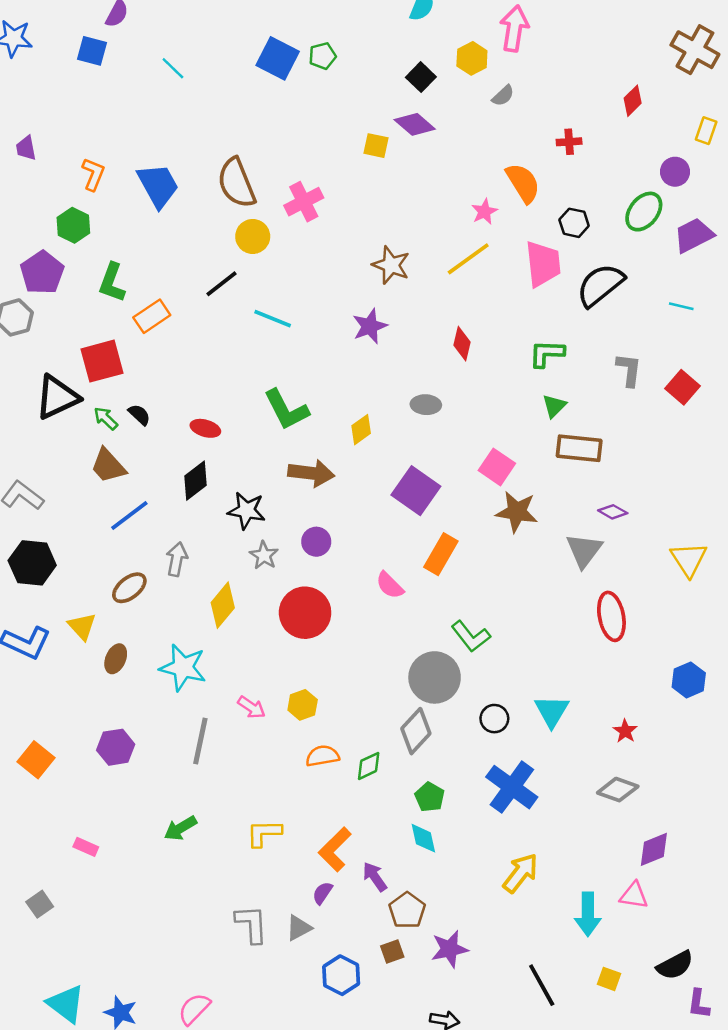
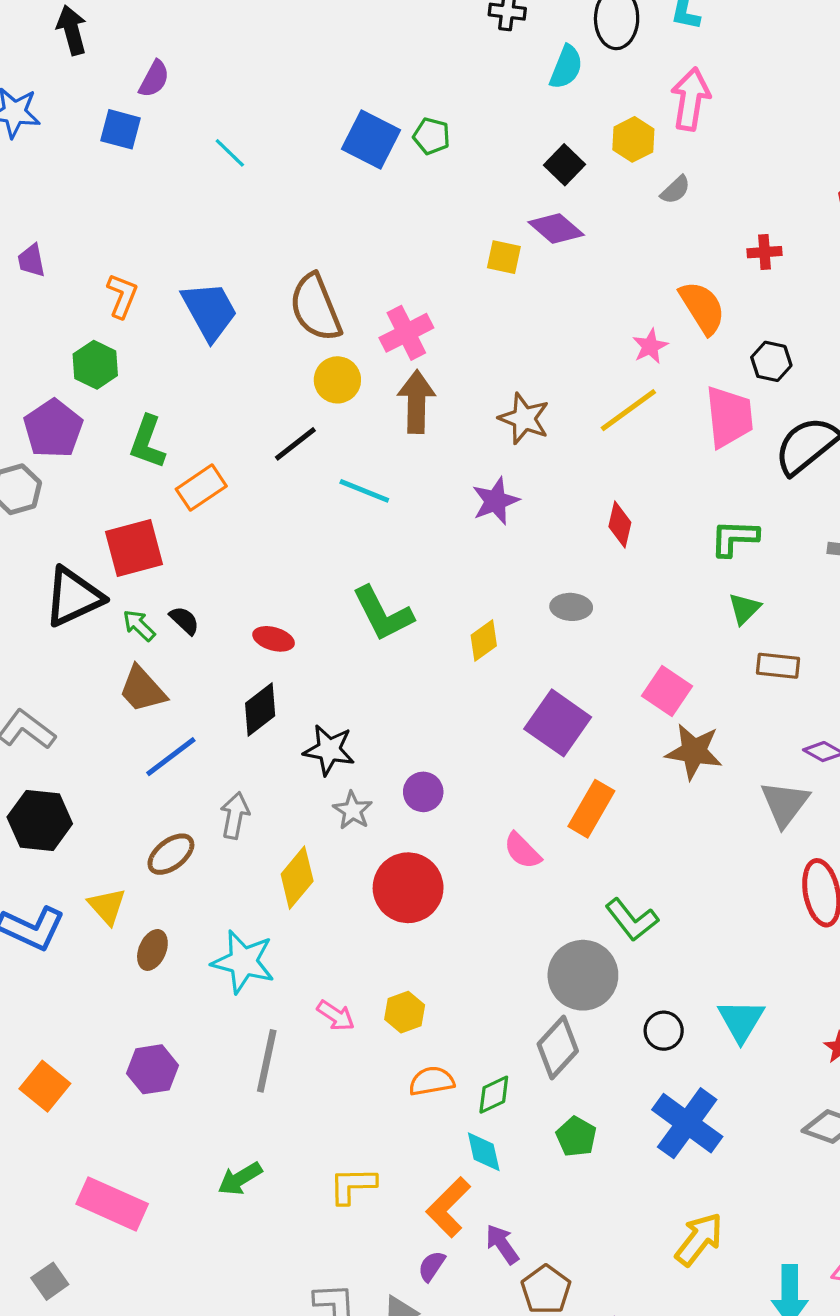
green pentagon: (322, 56) -> (432, 136), turned 30
brown rectangle: (579, 448) -> (778, 666), size x0.7
brown arrow: (311, 473) -> (416, 402), moved, turned -96
cyan diamond: (423, 838) -> (484, 1152), moved
pink rectangle: (86, 847) -> (112, 1204), size x2.0

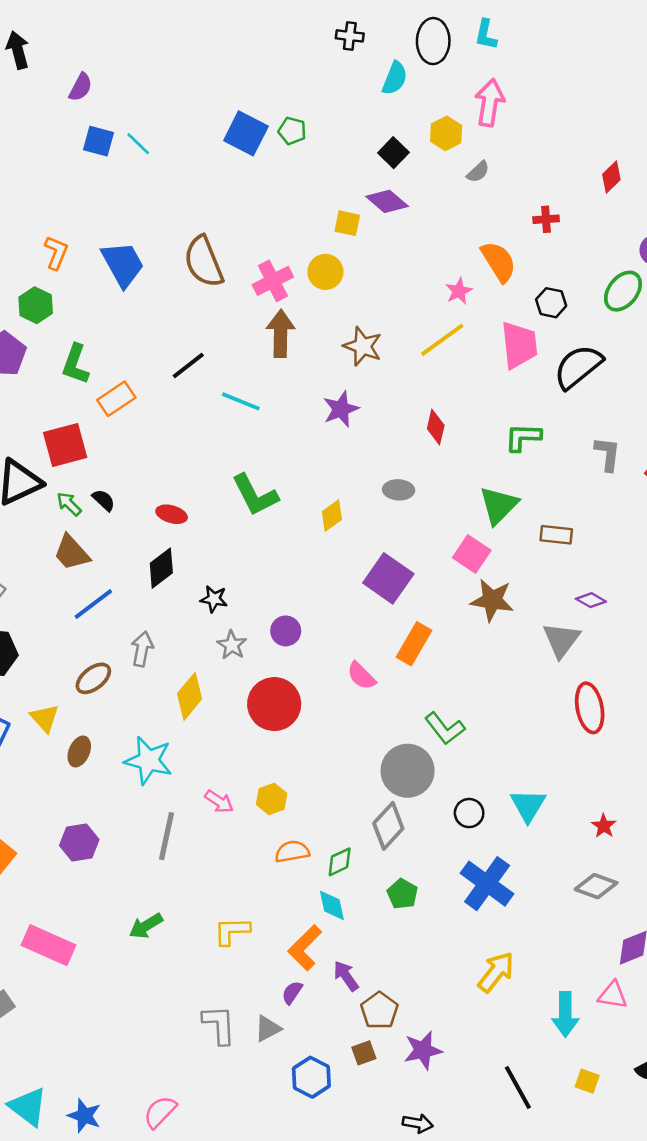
blue square: (120, 129) -> (98, 141), moved
yellow circle: (337, 380) -> (325, 272), moved
green triangle: (744, 609) -> (499, 505), moved, size x1.6
black star: (329, 750) -> (214, 599), size x0.7

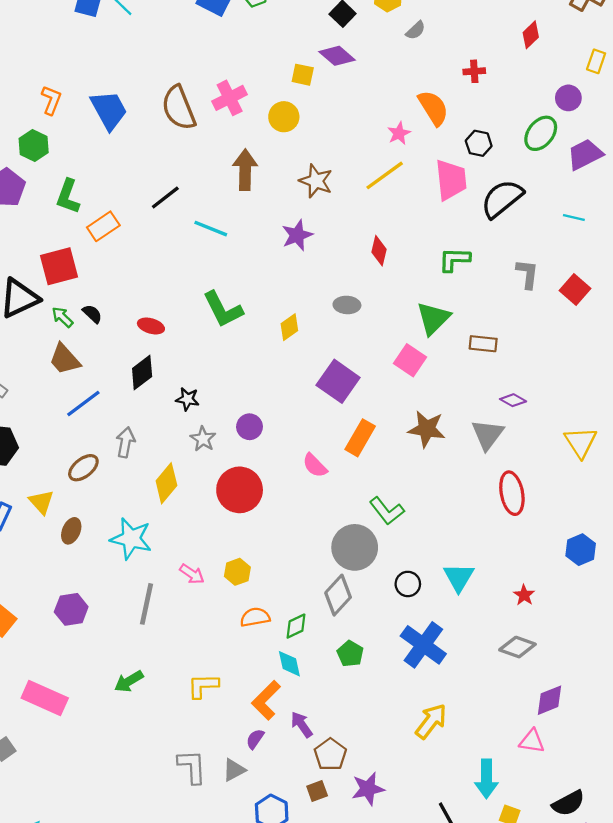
pink cross: (273, 281) -> (230, 98), moved
brown star: (492, 600) -> (427, 429), moved
cyan arrow: (565, 1014) -> (486, 779), moved

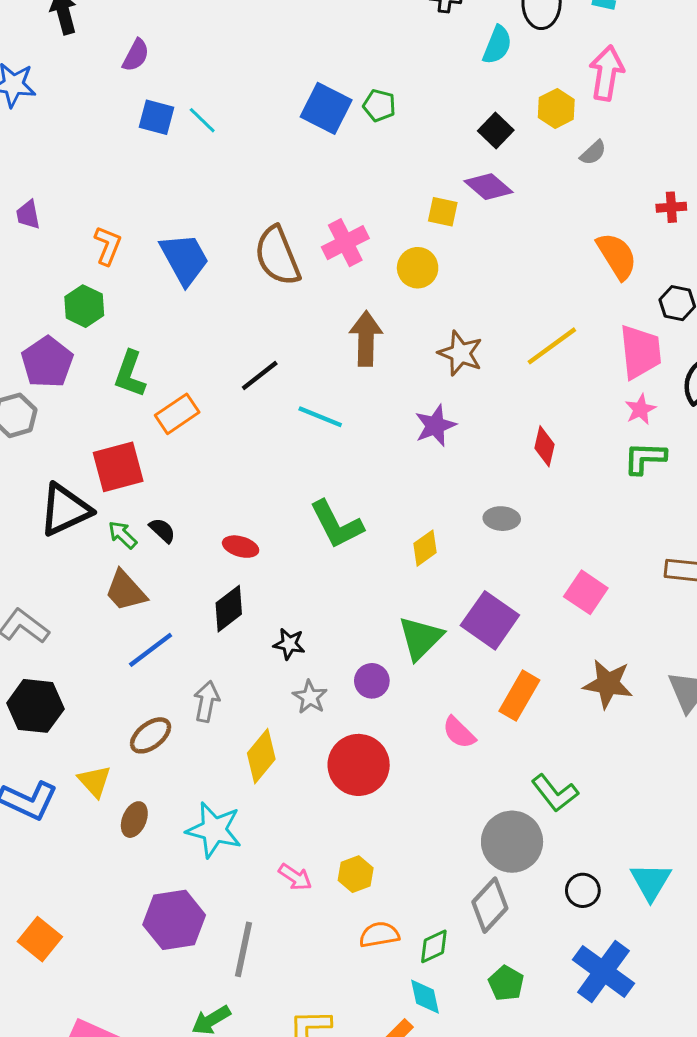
pink star: (399, 133) -> (640, 409), moved
green triangle: (433, 318) -> (421, 638), moved
gray line: (147, 604) -> (243, 949), moved
purple hexagon: (71, 609) -> (174, 920), moved, size x1.4

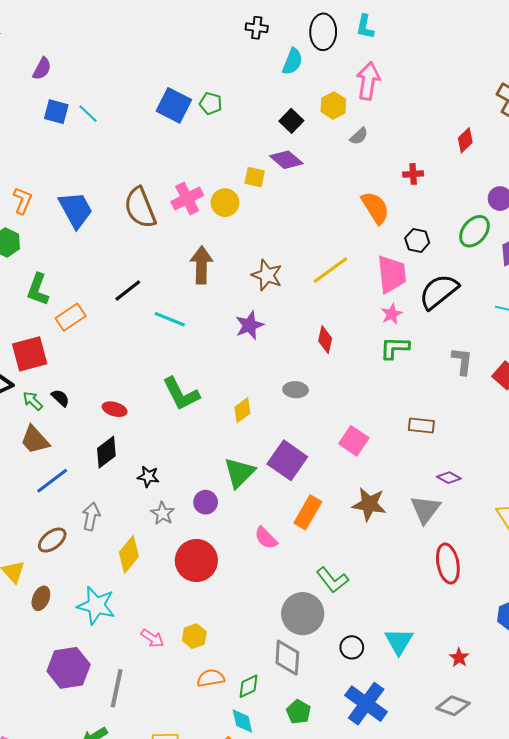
yellow circle: (418, 268) -> (225, 203), moved
gray diamond: (490, 905) -> (287, 658), turned -39

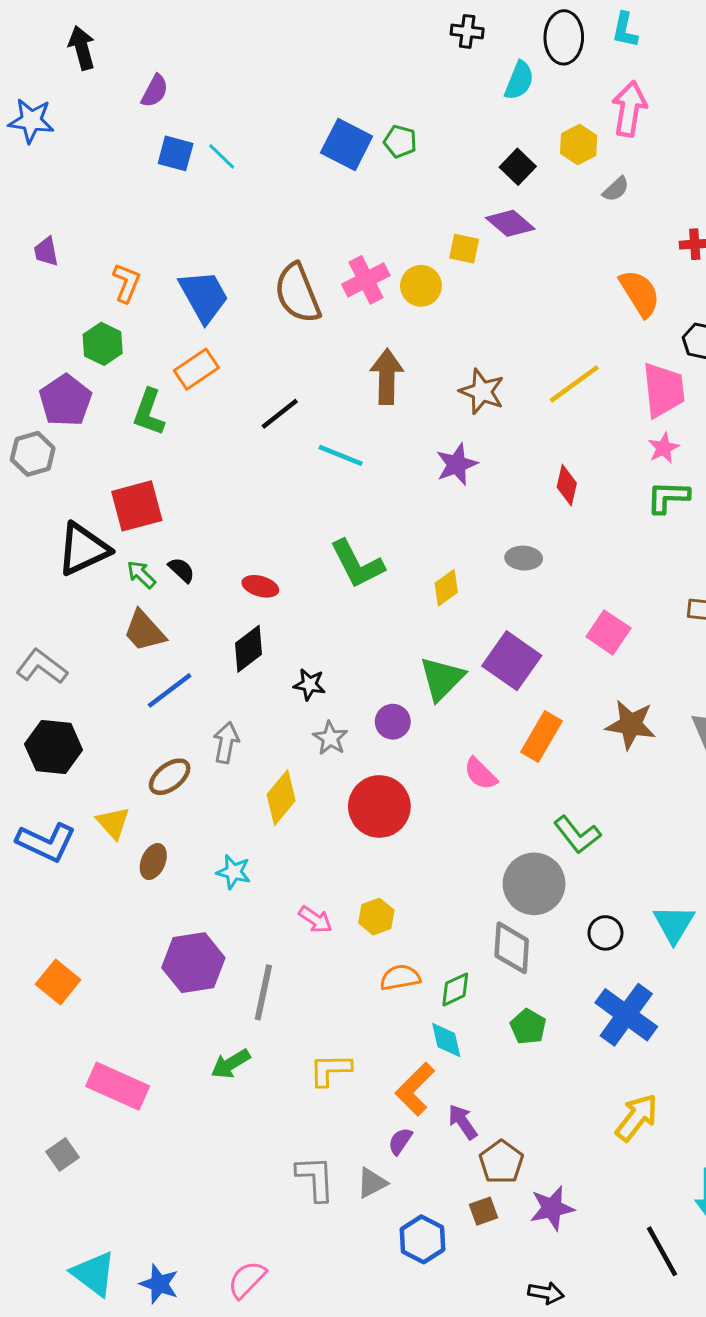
orange rectangle: (71, 317) -> (196, 369), moved
cyan star: (96, 605) -> (234, 872), size x0.6

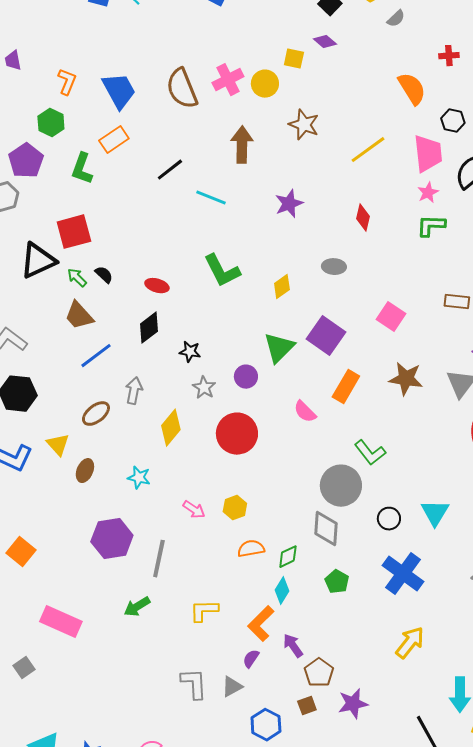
purple diamond: (510, 223) -> (325, 42), size x0.7
brown star: (482, 391) -> (304, 125), moved
cyan diamond: (446, 1040) -> (282, 591), turned 44

